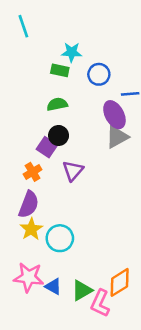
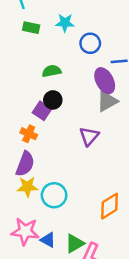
green rectangle: (60, 70) -> (31, 28), moved
purple triangle: (73, 171) -> (89, 136), moved
orange cross: (33, 172) -> (29, 134), turned -35
yellow star: (31, 229) -> (27, 187), turned 30
orange diamond: (120, 282) -> (110, 206), moved

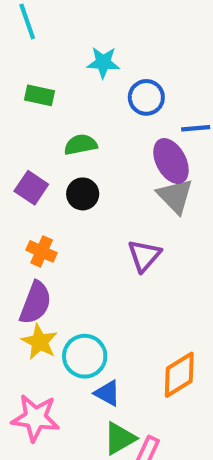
green rectangle: (31, 28) -> (40, 95), moved
gray triangle: (107, 101) -> (175, 196), turned -45
purple square: (42, 111) -> (31, 188), moved
yellow star: (27, 187) -> (40, 342), turned 30
blue triangle: (48, 240) -> (107, 393), moved

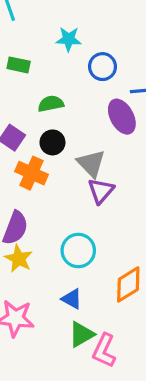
gray triangle: (175, 196) -> (91, 163), moved
orange cross: (42, 251) -> (31, 173), moved, size x1.4
cyan circle: (85, 356) -> (78, 251), moved

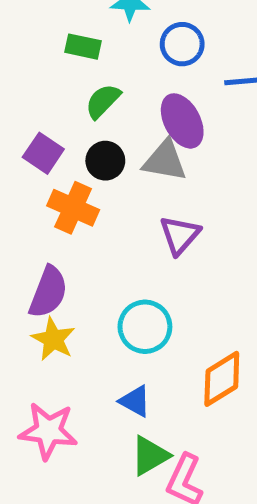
green rectangle: (19, 65) -> (83, 47), moved
green semicircle: (51, 104) -> (103, 101), turned -35
purple ellipse: (122, 117) -> (182, 121), moved
gray triangle: (91, 163) -> (165, 161), moved, turned -36

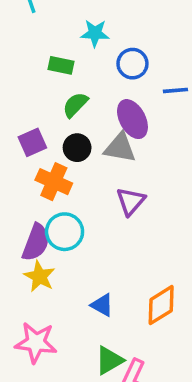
purple square: (43, 153) -> (32, 142), turned 32
cyan circle: (145, 327) -> (65, 232), moved
blue triangle: (135, 401) -> (102, 305), moved

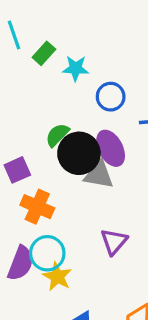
green rectangle: (61, 65) -> (44, 53), moved, turned -60
black circle: (77, 148) -> (79, 153), moved, size x1.6
purple triangle: (131, 201) -> (114, 242), moved
yellow star: (39, 276) -> (57, 277), moved

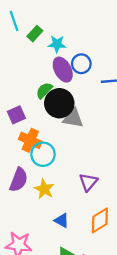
purple ellipse: (111, 148) -> (63, 70), moved
purple triangle: (114, 242) -> (88, 182), moved
cyan circle: (47, 253) -> (43, 154), moved

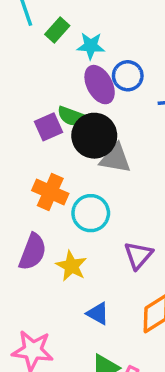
green semicircle: (44, 90) -> (71, 116), turned -114
purple square: (16, 115) -> (48, 127), moved
cyan circle: (43, 154) -> (91, 213), moved

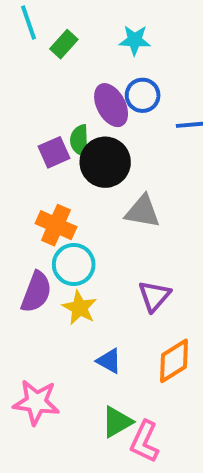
cyan star: (91, 46) -> (135, 40), moved
green semicircle: (71, 116) -> (80, 141), turned 68
gray triangle: (115, 159) -> (143, 211), moved
cyan circle: (91, 213) -> (74, 265), moved

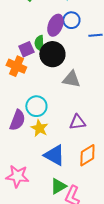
purple ellipse: (111, 105) -> (55, 25), turned 50
orange cross: (56, 225) -> (16, 66), moved
purple triangle: (154, 296) -> (77, 122), turned 42
blue triangle: (109, 361) -> (54, 155), size x1.6

